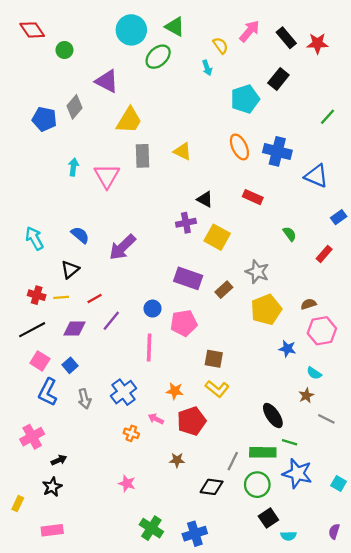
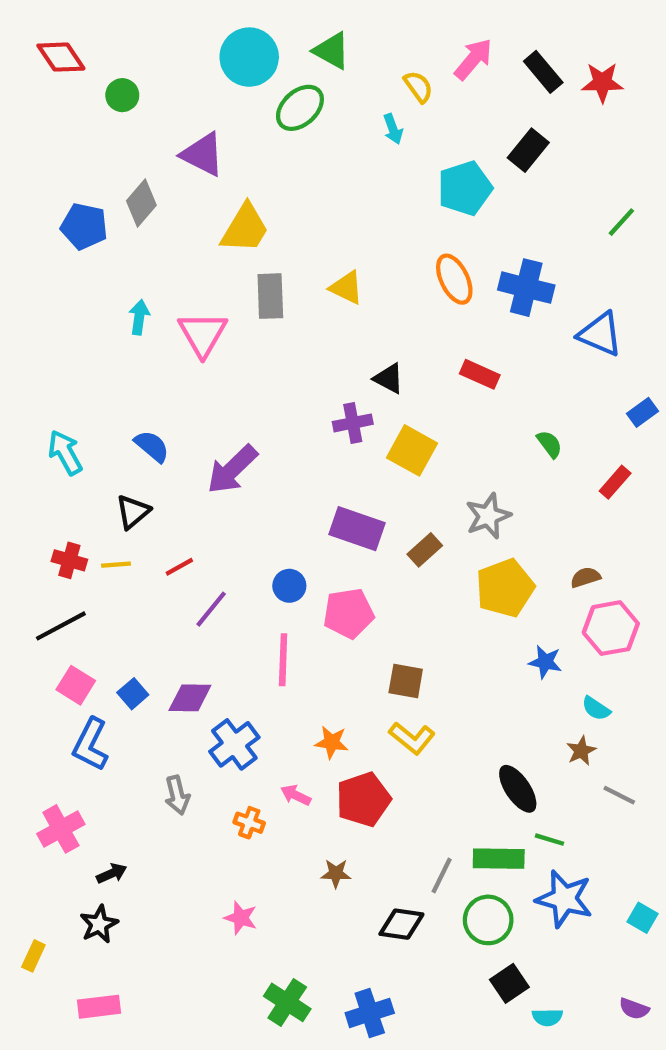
gray star: (257, 272) -> (488, 516), turned 30
purple diamond: (74, 329) -> (190, 698), moved
gray arrow: (85, 399) -> (177, 795), moved
purple semicircle: (334, 531) -> (634, 1009), turned -88

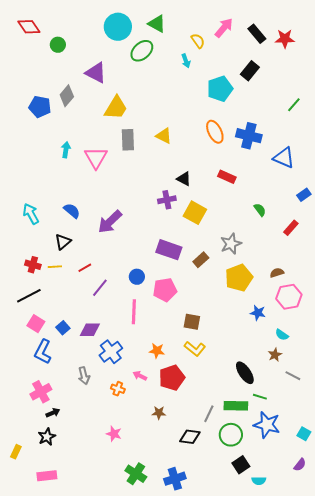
pink cross: (61, 829) -> (41, 392), moved
purple semicircle: (634, 1009) -> (300, 465), moved, turned -72

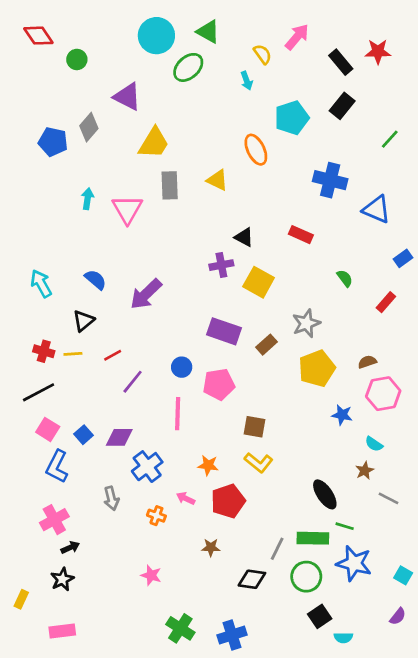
black rectangle: (257, 34) -> (341, 62), moved
black rectangle: (250, 71) -> (342, 106), moved
orange ellipse: (215, 132) -> (256, 150), moved

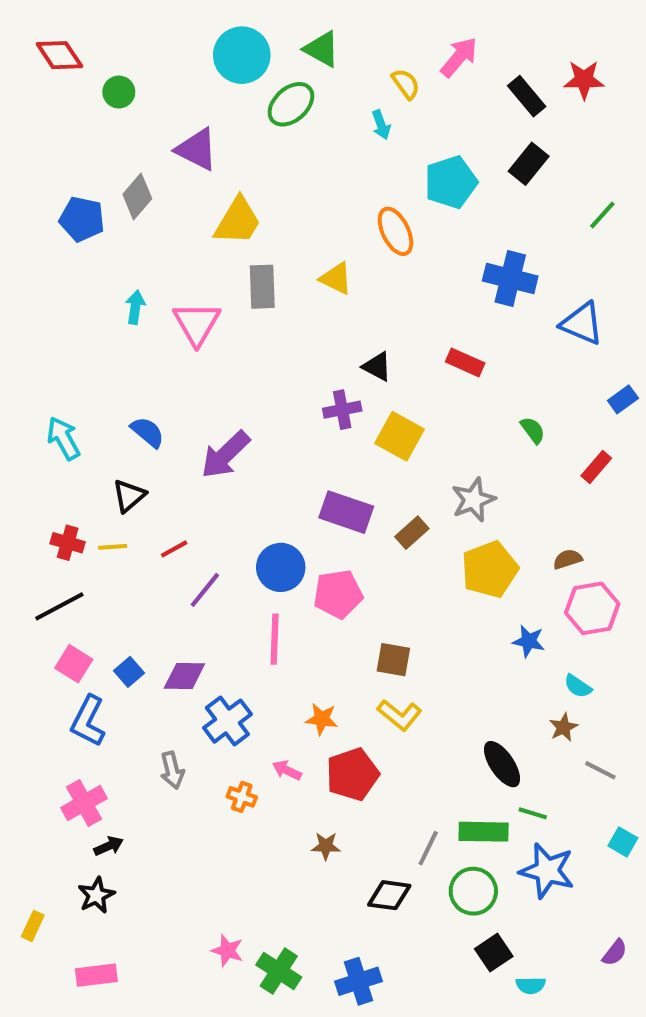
blue circle: (182, 367) -> (281, 567), size x1.5
pink star: (151, 575) -> (227, 951), moved
cyan square: (403, 575) -> (623, 842), moved

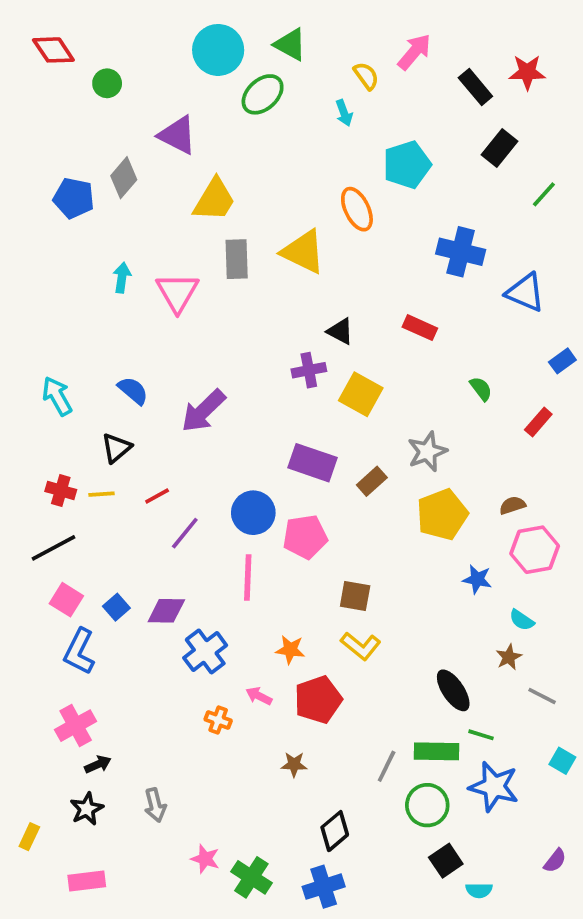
black rectangle: (529, 164) -> (499, 148), moved
yellow triangle: (336, 278) -> (303, 252), size x1.5
gray arrow: (172, 770) -> (155, 805), moved
black diamond: (389, 895) -> (335, 831), moved, turned -48

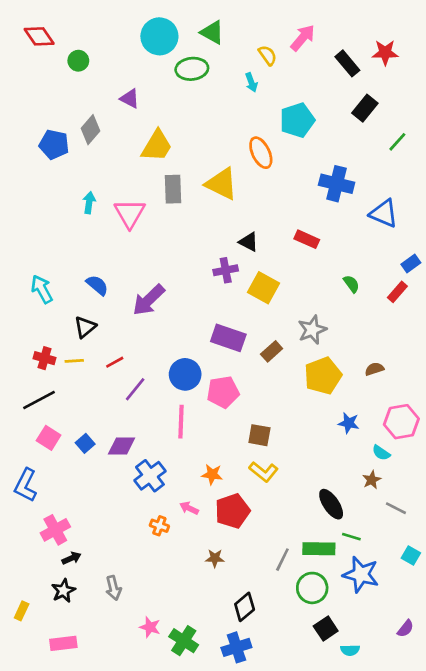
green ellipse: (263, 94) -> (192, 69), turned 36
purple triangle: (177, 135) -> (130, 99), size x0.7
red rectangle: (538, 422) -> (397, 292), moved
pink hexagon: (535, 550) -> (401, 422), moved
blue L-shape: (79, 652) -> (26, 485), moved

